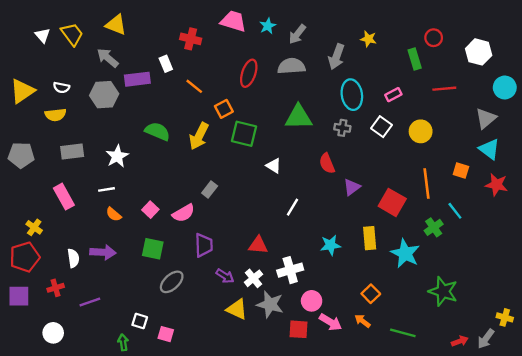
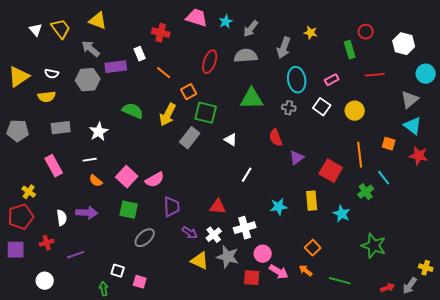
gray rectangle: (210, 189) -> (190, 138), moved, size x1.5
pink square: (150, 210) -> (127, 177), size x1.5
cyan star: (405, 253) -> (342, 214), size x0.7

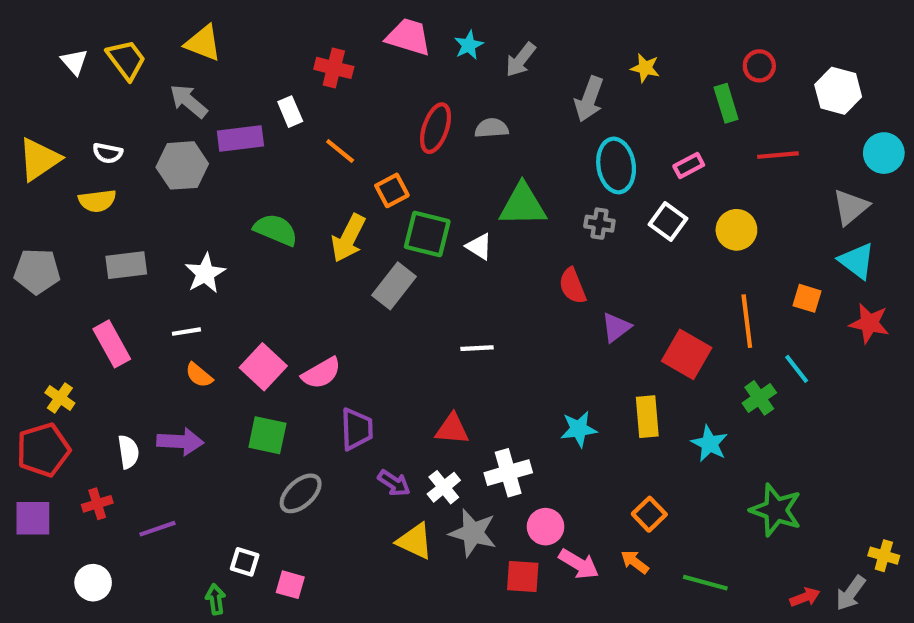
gray semicircle: (246, 56) -> (492, 128), moved, size x0.7
white triangle: (231, 140) -> (479, 246), moved
white line: (247, 175) -> (477, 348), moved, turned 56

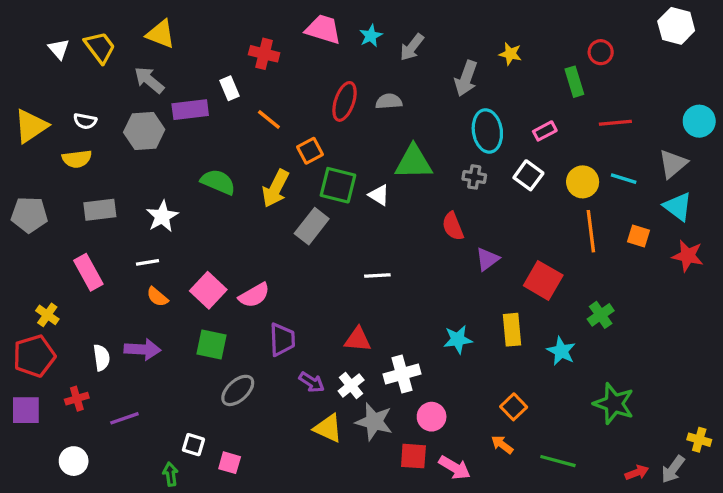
white hexagon: (838, 91) -> (676, 26), moved
orange line: (747, 321) -> (591, 231), moved
cyan line: (797, 369) -> (624, 179), moved, turned -35
pink arrow: (579, 564) -> (455, 468), moved

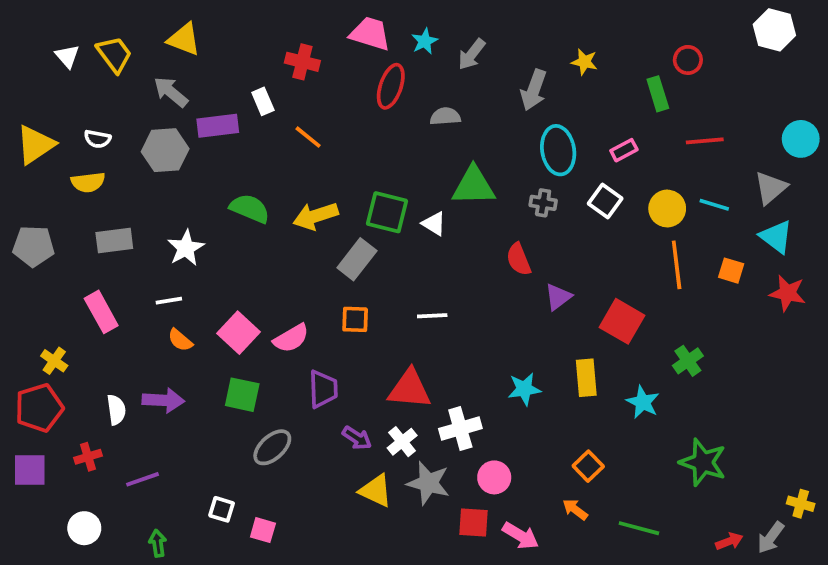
red ellipse: (345, 101) -> (391, 86), moved
orange square: (310, 151) -> (355, 319), moved, turned 30
yellow arrow: (276, 188) -> (316, 216), turned 45
red triangle: (358, 340) -> (410, 389), size x1.4
green arrow: (170, 474) -> (158, 543), moved

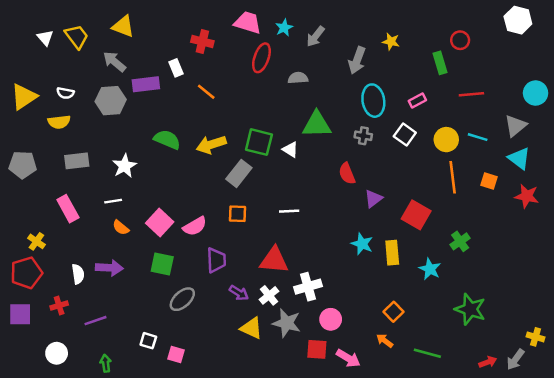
cyan star: (524, 389) -> (362, 244), moved, turned 30

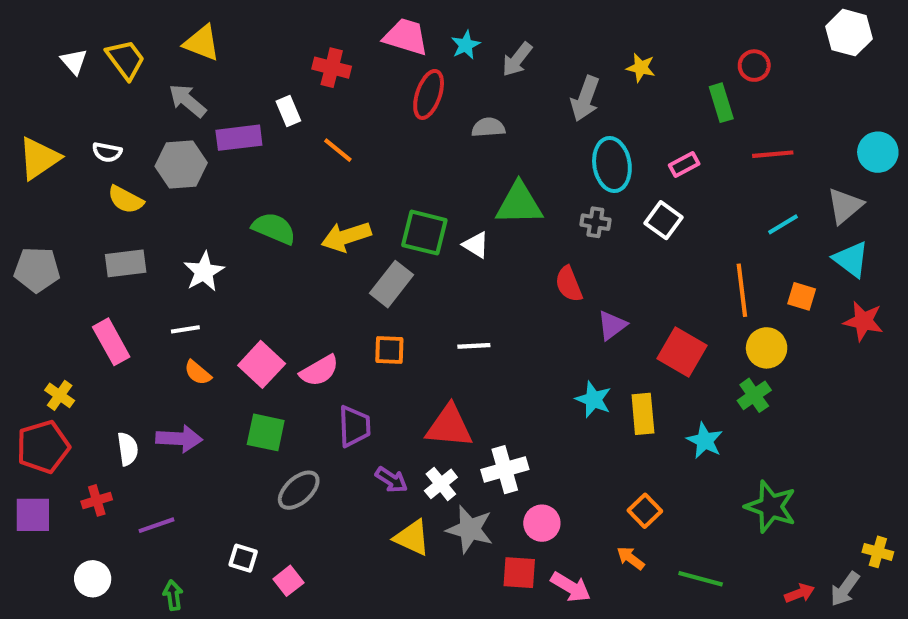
yellow semicircle: (59, 122) -> (126, 200), moved, turned 35
cyan line: (478, 137) -> (783, 224), turned -48
yellow circle: (446, 140) -> (767, 348), moved
pink square: (176, 354) -> (288, 581), turned 36

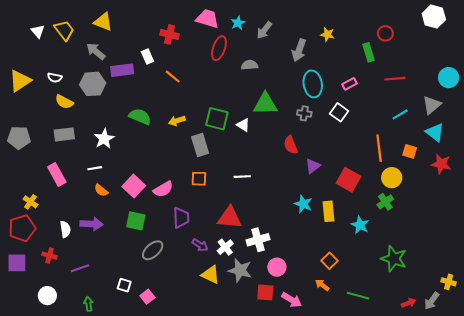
yellow arrow: (346, 237) -> (177, 121), size x0.7
gray rectangle: (391, 284) -> (200, 145), turned -55
red cross: (97, 500) -> (49, 256), turned 32

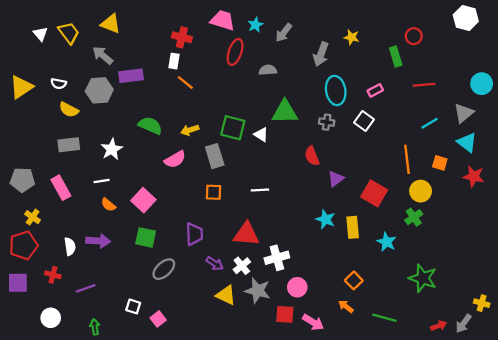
white rectangle: (147, 57) -> (174, 61), moved, turned 32
gray pentagon: (19, 138) -> (22, 180), moved
pink semicircle: (163, 189) -> (175, 159), moved

